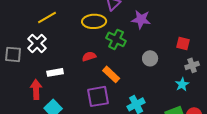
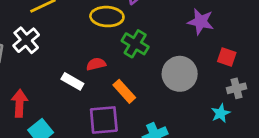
purple star: (141, 19) -> (201, 22), moved
gray circle: (150, 58) -> (180, 74), size x1.6
white rectangle: (55, 72) -> (72, 81), moved, turned 35

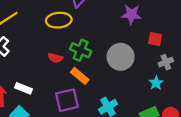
green cross: (135, 44) -> (81, 50), moved
red semicircle: (96, 64) -> (55, 58), turned -144
white rectangle: (72, 81) -> (24, 88), moved

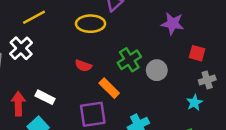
green cross: (81, 50) -> (129, 60), moved, turned 30
gray circle: (121, 57) -> (157, 70), size x0.7

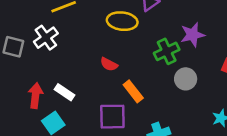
purple star: (173, 24) -> (192, 35), moved, turned -30
green cross: (129, 60) -> (167, 51), moved

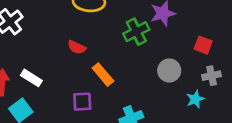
gray circle: (186, 79) -> (169, 71), moved
purple square: (112, 117) -> (82, 102), size x0.7

